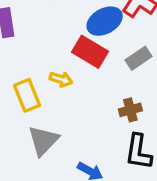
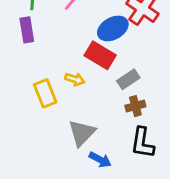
gray rectangle: (138, 58) -> (128, 79), moved
gray triangle: (43, 141) -> (82, 133), moved

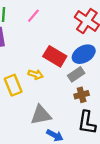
blue ellipse: (113, 28) -> (84, 54), moved
gray triangle: (82, 133) -> (41, 115), turned 35

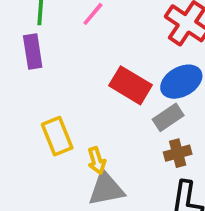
yellow arrow: (36, 74) -> (97, 161), moved, turned 56

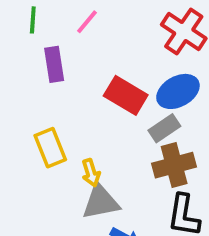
purple rectangle: (33, 52) -> (54, 64), moved
brown cross: (178, 153) -> (174, 165), size x1.5

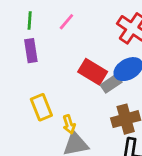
purple rectangle: (54, 64) -> (31, 51), moved
gray rectangle: (164, 128) -> (111, 84), moved

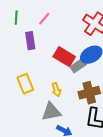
purple rectangle: (31, 51) -> (30, 41), moved
yellow arrow: (69, 124) -> (56, 90), moved

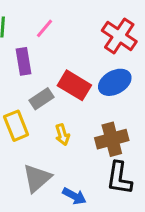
gray rectangle: (78, 66) -> (41, 99), moved
gray triangle: (51, 112) -> (37, 178), moved, turned -30

